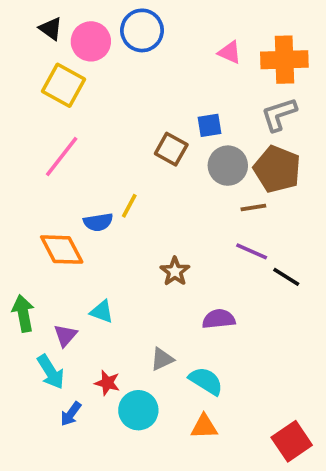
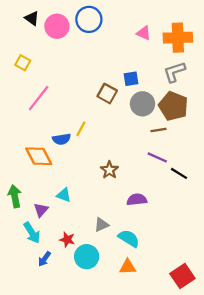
yellow square: (63, 85) -> (23, 63), moved, size x0.6

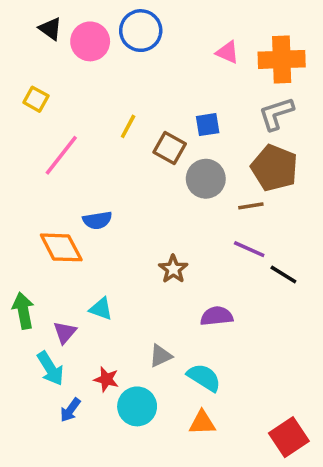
gray circle: (142, 104) -> (206, 179), moved
yellow line: (81, 129) -> (128, 126), moved

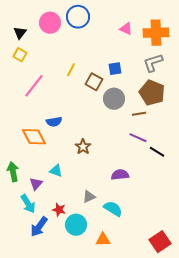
black triangle: (50, 29) -> (20, 33), moved, turned 32
brown star: (173, 269) -> (83, 147), moved
blue arrow: (70, 410) -> (39, 227), size x1.5
orange triangle: (202, 423) -> (103, 240), moved

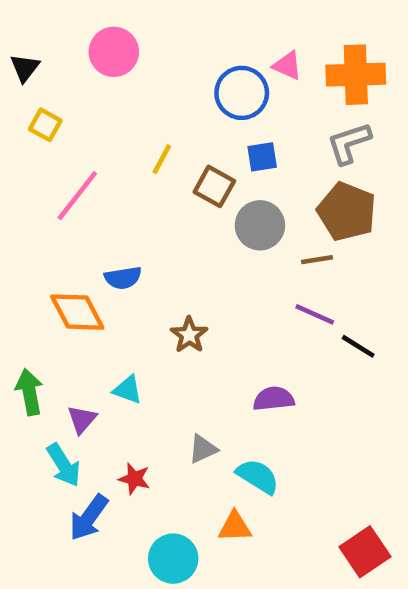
blue circle: (78, 17) -> (242, 93), moved
black triangle: (20, 33) -> (25, 68), moved
cyan circle: (76, 225) -> (173, 559), moved
orange triangle: (103, 240) -> (235, 527), moved

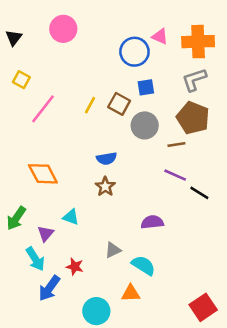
yellow square: (45, 125) -> (21, 80), moved
yellow line: (162, 159) -> (90, 105), moved
blue semicircle: (123, 278) -> (107, 159), moved
green arrow: (29, 392) -> (16, 218), turned -135

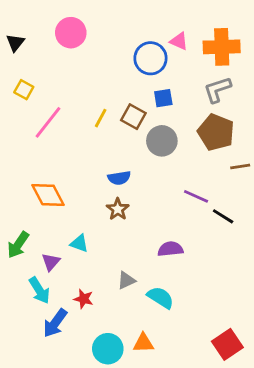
brown line: (176, 145) -> (240, 166), moved
orange triangle: (131, 293) -> (143, 343), moved

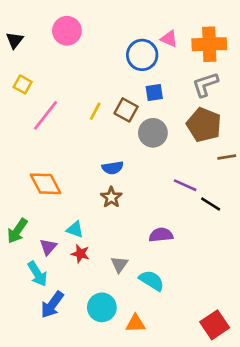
gray triangle: (126, 280) -> (119, 264), turned -30
red star: (84, 299) -> (80, 254), moved
cyan circle: (108, 349) -> (102, 307), moved

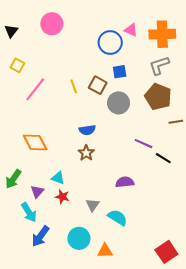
yellow line: (95, 111) -> (74, 86), turned -48

